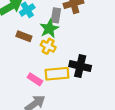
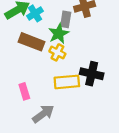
brown rectangle: (24, 36) -> (31, 42), size x1.5
pink rectangle: (35, 79) -> (24, 91), moved, turned 40

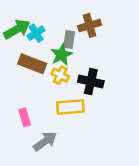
black cross: (92, 74) -> (91, 82), moved

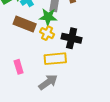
green star: (62, 55) -> (48, 17), turned 30
gray arrow: (45, 141) -> (48, 82), moved

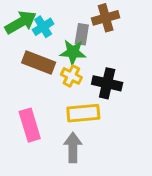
pink rectangle: (19, 67) -> (30, 125), size x1.5
gray arrow: (48, 82) -> (73, 147), turned -54

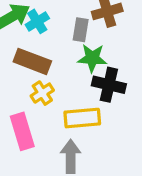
green star: (73, 52) -> (92, 58), moved
yellow cross: (71, 76) -> (42, 93), moved, turned 30

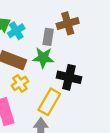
green star: (92, 58) -> (43, 58), moved
yellow rectangle: (82, 118) -> (49, 102), turned -55

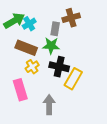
black cross: (69, 77) -> (59, 67), moved
yellow rectangle: (49, 102) -> (73, 79), moved

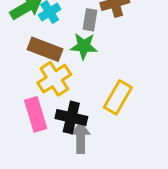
yellow cross: (32, 67) -> (54, 79), size x1.5
black cross: (59, 67) -> (71, 117), moved

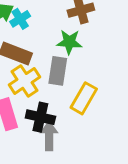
gray rectangle: (90, 20) -> (58, 71), moved, size x1.4
green star: (84, 46) -> (69, 42), moved

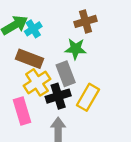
gray rectangle: (58, 71) -> (66, 74), turned -30
black cross: (40, 117) -> (58, 96), moved, turned -30

